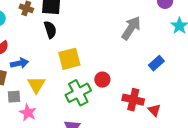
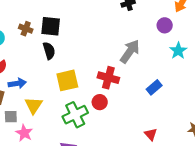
red cross: (133, 100) -> (108, 78), moved

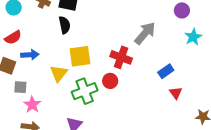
yellow triangle: (33, 105) -> (59, 73), moved
red triangle: (151, 134) -> (176, 93), moved

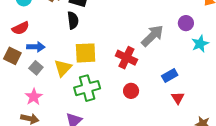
purple circle: (182, 10) -> (186, 23), moved
red circle: (110, 81) -> (131, 91), moved
gray square: (20, 87) -> (36, 68), moved, turned 32

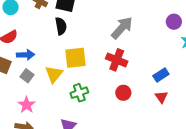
gray arrow: (152, 36) -> (122, 28), moved
green cross: (87, 88) -> (79, 93), size x0.7
red triangle: (178, 98) -> (161, 97), moved

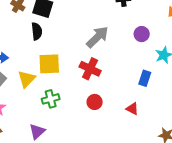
purple circle: (174, 22) -> (142, 34), moved
blue rectangle: (161, 75) -> (145, 78), moved, turned -42
red triangle: (161, 97) -> (132, 109), turned -32

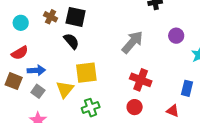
black semicircle: (37, 31) -> (71, 41), turned -30
red cross: (90, 69) -> (141, 80), moved
blue rectangle: (145, 78) -> (187, 88), moved

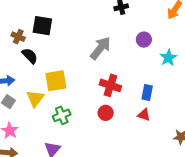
brown cross: (51, 17) -> (18, 37), moved
black semicircle: (71, 41) -> (30, 56), moved
blue rectangle: (187, 88) -> (147, 92), moved

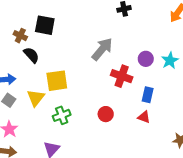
purple circle: (144, 40) -> (146, 59), moved
red cross: (110, 85) -> (122, 76), moved

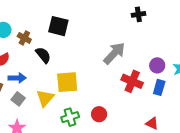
brown cross: (20, 36) -> (24, 38), moved
blue rectangle: (148, 95) -> (159, 87), moved
red circle: (106, 114) -> (99, 114), moved

